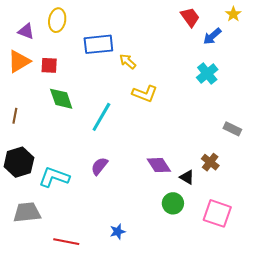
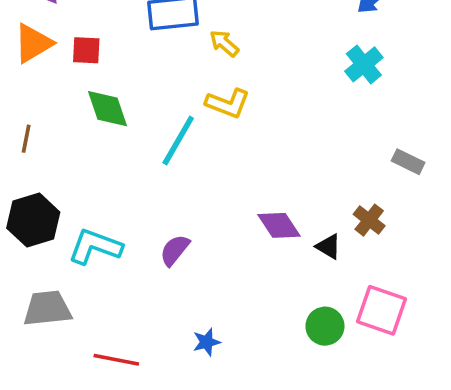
yellow L-shape: (145, 94) -> (228, 103), moved
purple semicircle: (99, 166) -> (175, 250), moved
green circle: (173, 203) -> (325, 326), moved

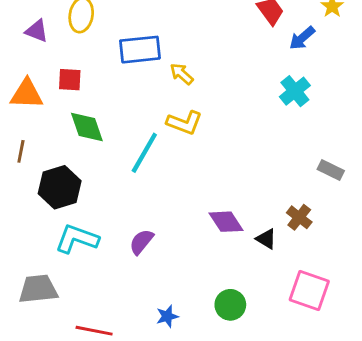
orange triangle: (33, 43) -> (27, 94), moved, turned 33
black hexagon: (33, 220) -> (60, 187), moved
green circle: (325, 326) -> (230, 305), moved

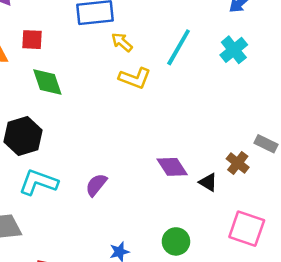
yellow arrow: (182, 74) -> (122, 42), moved
cyan line: (144, 153) -> (179, 47), moved
gray rectangle: (331, 170) -> (266, 144), moved

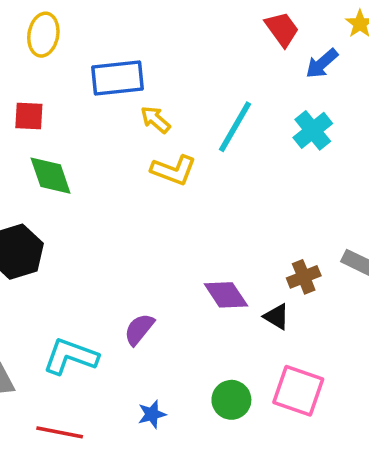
brown cross: (238, 163) -> (304, 277), moved, turned 30
cyan L-shape: (38, 182) -> (70, 356), moved
purple semicircle: (96, 185) -> (139, 329), moved
pink square: (247, 229) -> (298, 391), moved

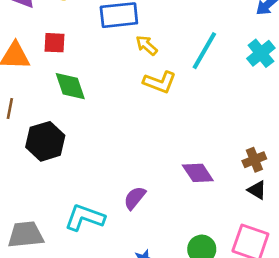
black triangle: (277, 317) -> (257, 190), moved

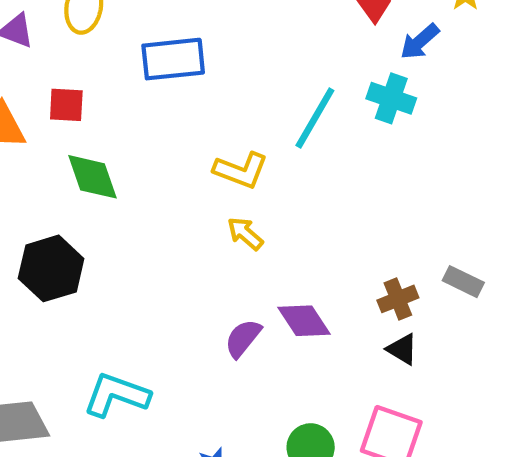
yellow arrow: (147, 45) -> (245, 234), moved
cyan cross: (261, 53) -> (391, 98), moved, turned -32
purple semicircle: (135, 198) -> (243, 338), moved

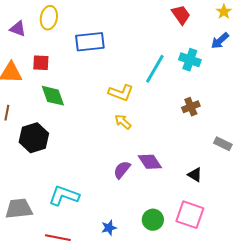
blue arrow: (420, 42) -> (220, 41), moved
brown cross: (398, 299) -> (191, 107), moved

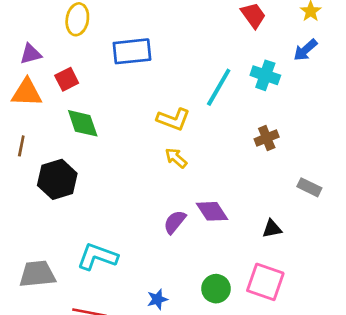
purple triangle: (18, 29) -> (31, 54), moved, turned -36
red square: (41, 63) -> (67, 79), turned -30
black triangle: (195, 175) -> (272, 229), turned -42

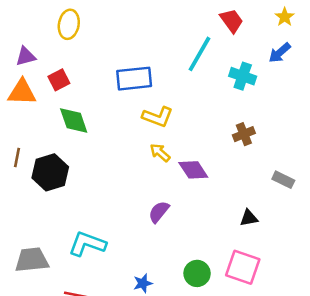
blue rectangle: (132, 51) -> (134, 79), moved
cyan line: (219, 87) -> (199, 54), moved
brown line: (21, 146) -> (17, 158), moved
purple diamond: (212, 211) -> (193, 170), moved

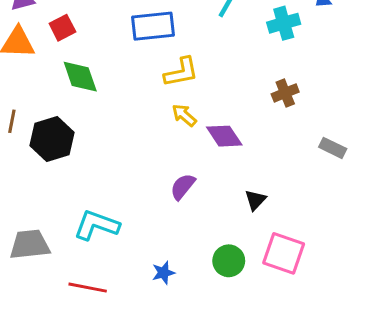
cyan cross: (243, 76) -> (284, 23), turned -35
yellow L-shape: (158, 117) -> (181, 72), turned -32
black triangle: (249, 218) -> (255, 200), moved, turned -36

